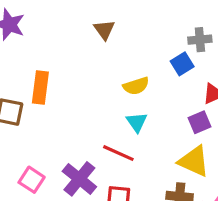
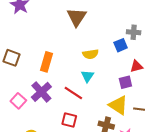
brown triangle: (104, 30) -> (77, 17), size x1.5
orange rectangle: (40, 87) -> (46, 62), moved
purple cross: (79, 179) -> (41, 92), moved

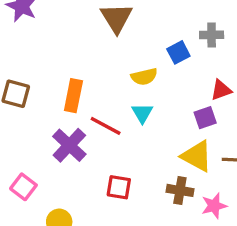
blue square: (121, 45) -> (178, 52), moved
red line: (73, 93) -> (106, 126), moved
pink square: (18, 101) -> (23, 187), moved

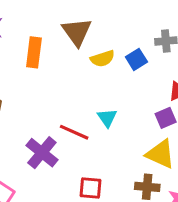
yellow semicircle: (144, 77) -> (103, 59), moved
orange rectangle: (73, 96) -> (34, 52), moved

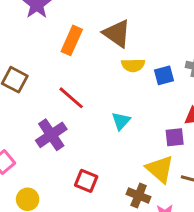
brown triangle: (77, 32) -> (117, 33), turned -36
red line: (74, 132) -> (71, 98), moved

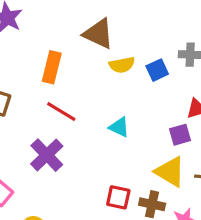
orange rectangle: (72, 40) -> (52, 67), moved
cyan triangle: (121, 121) -> (119, 127), turned -36
red square: (86, 181) -> (118, 197), moved

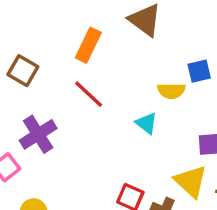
yellow semicircle: (122, 65) -> (171, 91), moved
purple cross: (47, 155) -> (38, 134), moved

